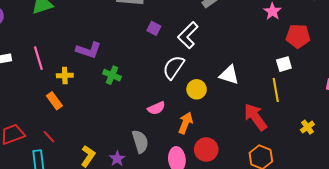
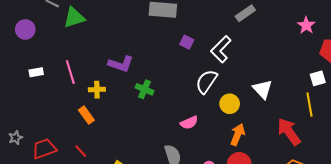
white triangle: (229, 75) -> (262, 89), turned 30
orange arrow: (185, 123) -> (238, 135), moved

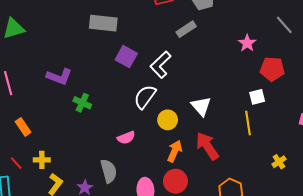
purple square: (187, 42) -> (126, 57), size x1.5
yellow cross: (97, 90) -> (42, 160), moved
red arrow: (289, 132) -> (207, 146), moved

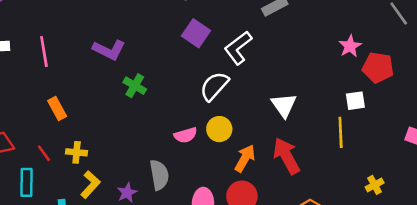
pink star: (247, 43) -> (350, 46), moved
yellow circle: (168, 120) -> (219, 129), moved

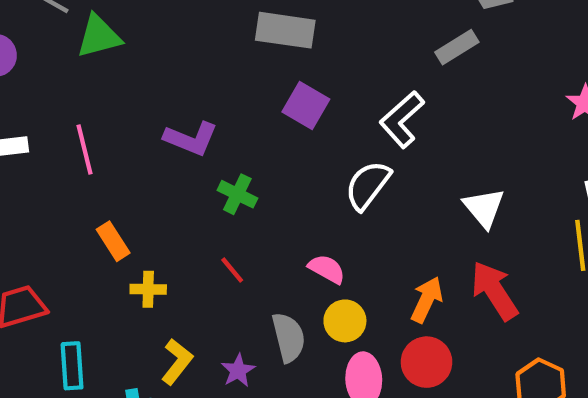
purple square: (196, 33) -> (306, 106), moved
yellow circle: (219, 129) -> (345, 321), moved
pink semicircle: (186, 135) -> (327, 269), turned -130
yellow cross: (77, 152) -> (148, 289), moved
red line: (44, 153) -> (232, 270), moved

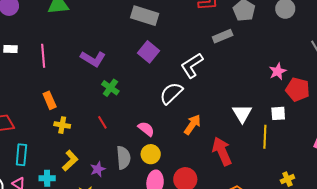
white triangle: (484, 208) -> (242, 113), moved
orange arrow: (427, 300) -> (192, 125), moved

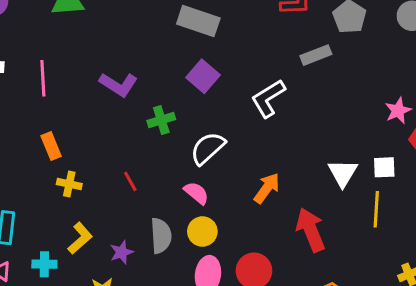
green cross: (110, 88) -> (161, 120), moved, turned 36
white semicircle: (171, 93) -> (208, 148), moved
white square: (278, 113) -> (384, 167), moved

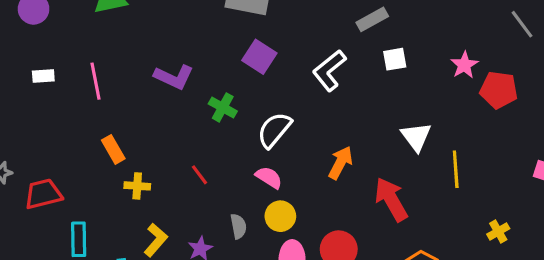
green cross: (161, 120) -> (223, 107), turned -36
white square: (384, 167) -> (395, 59), moved
gray semicircle: (161, 236) -> (238, 226), size x0.7

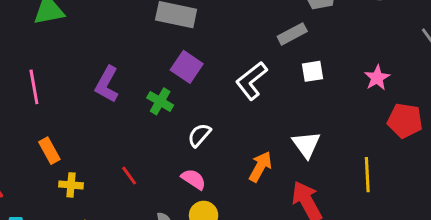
purple L-shape: (174, 77) -> (107, 84), turned 93
red pentagon: (499, 90) -> (405, 121), moved
green cross: (223, 107) -> (160, 101), moved
white semicircle: (274, 130) -> (199, 135), size x0.7
white triangle: (416, 137) -> (306, 145), moved

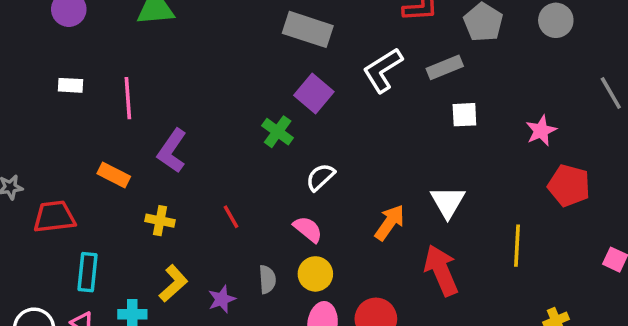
white L-shape: (251, 81) -> (383, 70), moved
purple L-shape: (107, 84) -> (172, 151), moved
orange rectangle: (49, 151) -> (114, 175), moved, turned -40

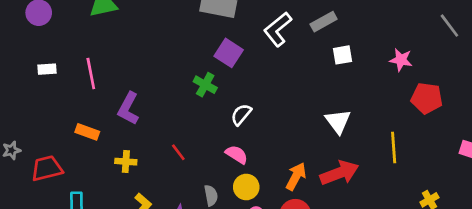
pink star: (541, 131) -> (401, 60), turned -30
orange arrow: (390, 223) -> (296, 176), moved
red arrow: (441, 270) -> (339, 173), turned 99

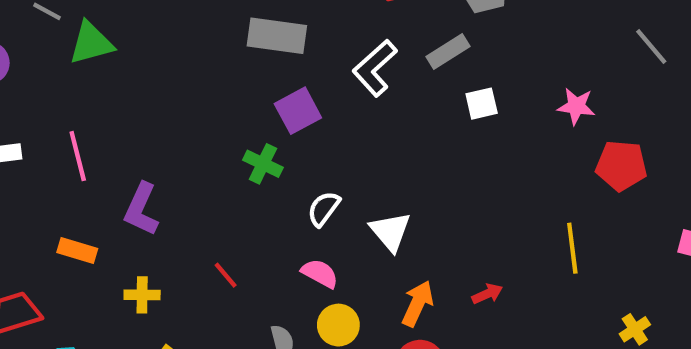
purple square: (229, 53) -> (298, 111), turned 32
white triangle: (338, 121) -> (390, 231), moved
red arrow: (339, 173) -> (487, 294), size x0.5

